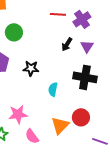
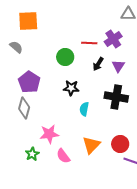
red line: (58, 14) -> (89, 43), moved
green circle: (14, 32) -> (65, 57), moved
black star: (31, 68) -> (71, 88), moved
red circle: (81, 117) -> (120, 144), moved

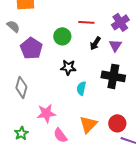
purple cross: (113, 39) -> (120, 22), moved
purple pentagon: (29, 82) -> (31, 48), moved
green star: (32, 154) -> (21, 133), moved

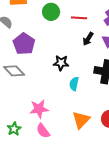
green circle: (62, 36) -> (51, 12), moved
gray diamond: (21, 87) -> (14, 71), moved, turned -60
pink semicircle: (60, 135) -> (43, 131), moved

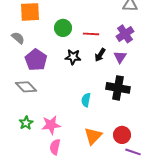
black star: (61, 63) -> (73, 57), moved
green star: (14, 129) -> (26, 123), moved
pink semicircle: (43, 131) -> (55, 147), turned 49

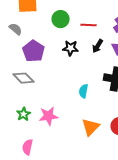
pink semicircle: (55, 147) -> (28, 147), moved

